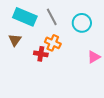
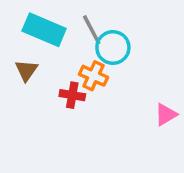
cyan circle: (82, 23) -> (113, 47), moved
pink triangle: (94, 57) -> (166, 115), moved

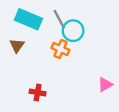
red cross: (72, 95) -> (38, 93), moved
pink triangle: (166, 115) -> (105, 84), moved

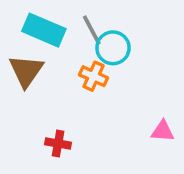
brown triangle: (17, 46) -> (26, 71), size x1.5
pink triangle: (105, 84) -> (163, 131), turned 35

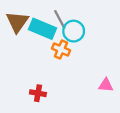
cyan rectangle: (44, 30) -> (43, 29), moved
brown triangle: (26, 71) -> (17, 22), moved

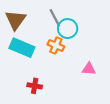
cyan rectangle: (43, 29) -> (22, 48), moved
pink triangle: (106, 85) -> (89, 69), moved

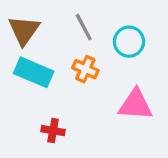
cyan circle: (68, 29) -> (129, 42), moved
pink triangle: (89, 69) -> (135, 105), size x1.6

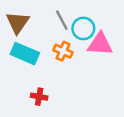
cyan circle: (129, 42) -> (83, 28), moved
pink triangle: (135, 105) -> (100, 44), moved

